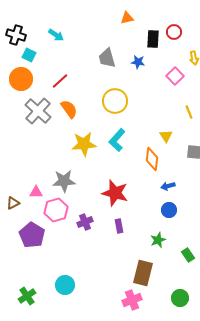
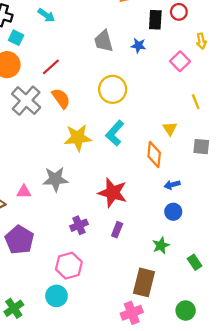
pink hexagon: (56, 210) -> (69, 266), moved
purple rectangle: (119, 226) -> (117, 230), turned 32

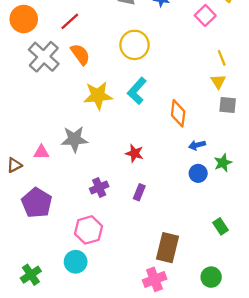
yellow triangle: (170, 129) -> (218, 81), moved
red star: (113, 193) -> (135, 153), size x0.6
green star: (161, 245) -> (223, 163), moved

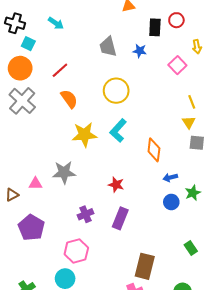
gray cross: (44, 57) -> (22, 101), moved
purple rectangle: (139, 192) -> (120, 218), size x1.5

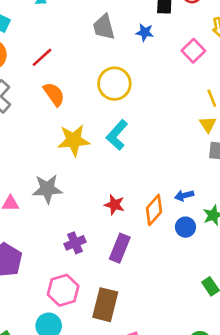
orange diamond: (154, 150) -> (154, 210), moved, turned 35
brown rectangle: (145, 266) -> (105, 305), moved

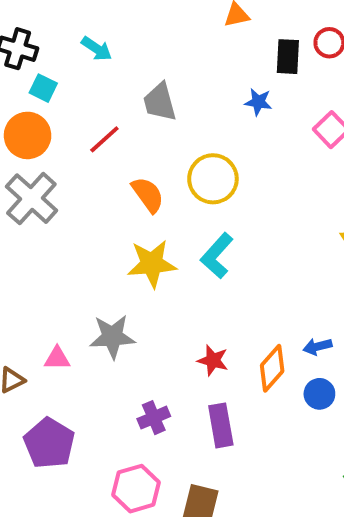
gray trapezoid: (104, 27) -> (160, 102), moved
orange semicircle: (54, 94) -> (148, 195), moved
purple rectangle: (120, 248) -> (221, 425), turned -32

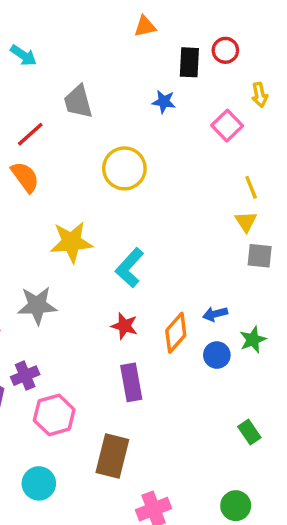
orange semicircle: (148, 195) -> (25, 177), moved
cyan L-shape: (217, 256) -> (130, 268), moved
purple cross: (154, 418) -> (25, 376), moved
pink hexagon: (136, 489) -> (54, 415), moved

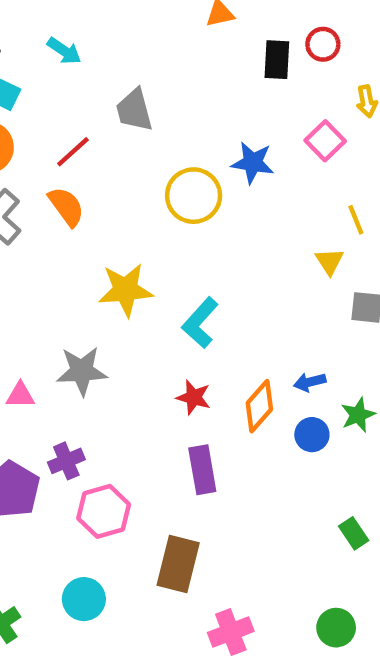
blue star: (164, 102) -> (253, 163), moved, size x1.4
yellow triangle: (246, 222) -> (329, 261), moved

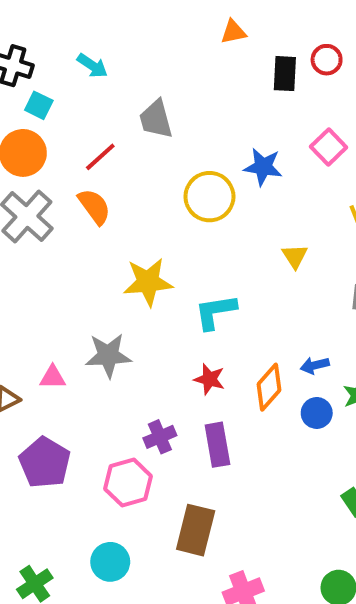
yellow triangle: (329, 261) -> (295, 256), moved
cyan L-shape: (200, 323) -> (215, 312), turned 39
purple cross: (66, 461) -> (160, 437), moved

